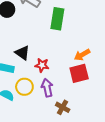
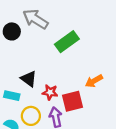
green rectangle: (57, 19) -> (67, 42), turned 45
red square: (79, 73) -> (73, 101), moved

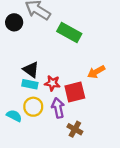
green rectangle: (67, 42) -> (69, 32), turned 65
cyan rectangle: (12, 96) -> (30, 84), moved

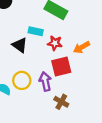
red star: (52, 83) -> (55, 43), moved
cyan rectangle: (30, 84) -> (36, 31), moved

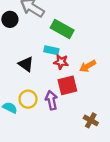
cyan rectangle: (36, 31) -> (51, 50), moved
brown cross: (61, 102) -> (91, 120), moved

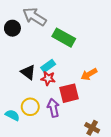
cyan rectangle: (51, 50) -> (48, 66), moved, turned -48
red star: (61, 62) -> (48, 78), moved

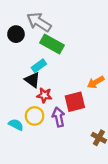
green rectangle: (64, 38) -> (52, 44), moved
cyan rectangle: (48, 66) -> (39, 66), moved
red star: (48, 78) -> (44, 95), moved

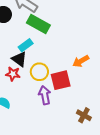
red star: (44, 95) -> (13, 74), moved
yellow circle: (35, 116) -> (39, 72), moved

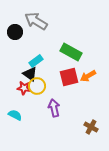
green rectangle: (38, 24) -> (71, 52), moved
yellow circle: (39, 72) -> (37, 86), moved
red square: (61, 80) -> (69, 77), moved

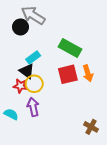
black circle: (15, 32) -> (20, 27), moved
orange arrow: (88, 76) -> (88, 73), turned -77
purple arrow: (54, 108) -> (33, 107), moved

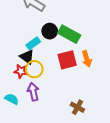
black circle: (20, 27) -> (50, 31), moved
brown cross: (91, 127) -> (77, 107), moved

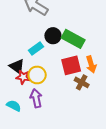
black triangle: (27, 57) -> (17, 66), moved
brown cross: (77, 107) -> (82, 82), moved

